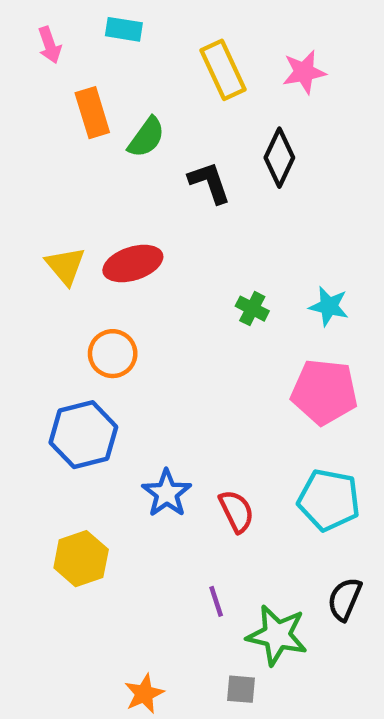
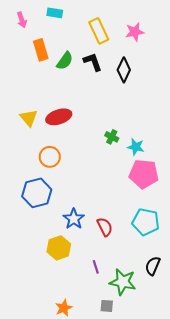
black L-shape: (209, 182) -> (93, 62), moved
cyan star: (329, 306) -> (136, 147), moved
yellow hexagon: (81, 559) -> (59, 248), moved

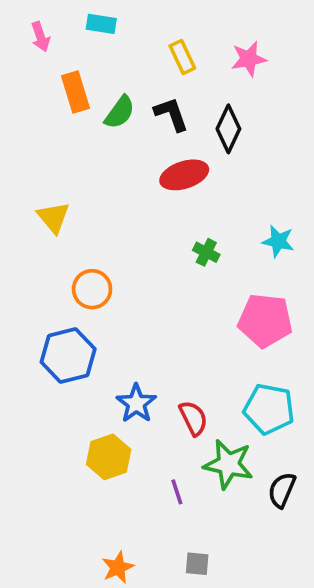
yellow rectangle: (99, 31) -> (182, 57), size x0.7
red ellipse: (59, 117) -> (184, 175), moved
cyan star: (136, 147) -> (278, 241), moved
green star: (123, 282) -> (228, 464), moved

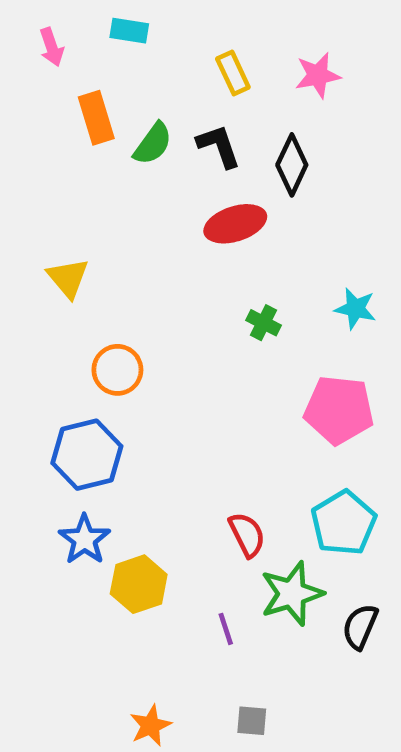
blue star: (136, 403) -> (84, 539), moved
cyan pentagon: (269, 409) -> (344, 523), turned 30
green star: (228, 464) -> (292, 594), turned -30

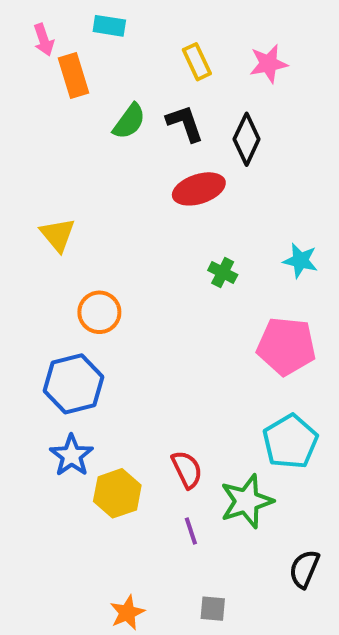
orange rectangle: (96, 118) -> (74, 76), moved
red semicircle: (247, 535) -> (187, 469), moved
black semicircle: (360, 627) -> (304, 569), moved

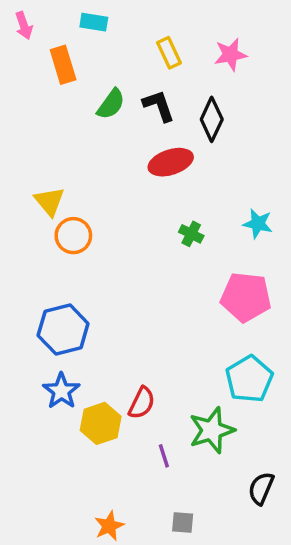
pink arrow: (44, 40) -> (24, 26), moved
orange circle: (99, 312) -> (73, 236), moved
red semicircle: (187, 469) -> (142, 403), moved, turned 52

